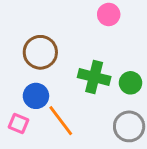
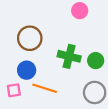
orange line: (61, 121) -> (45, 88), turned -35
pink square: (19, 124) -> (14, 90), turned -32

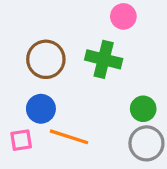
green cross: (69, 56) -> (104, 59), moved
green circle: (96, 61) -> (143, 109), moved

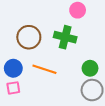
blue circle: (41, 109) -> (13, 68), moved
orange line: (69, 137) -> (44, 69), moved

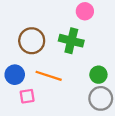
pink square: (13, 88) -> (27, 96), moved

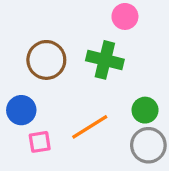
orange line: (49, 76) -> (90, 127), moved, turned -50

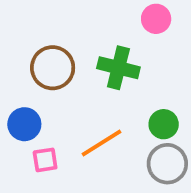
pink circle: (125, 16) -> (156, 19), moved

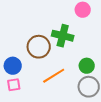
brown circle: (53, 68) -> (39, 47), moved
pink square: (45, 160) -> (14, 85), moved

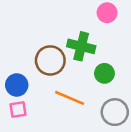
green circle: (87, 66) -> (104, 73), moved
orange line: (54, 76) -> (70, 98), turned 55

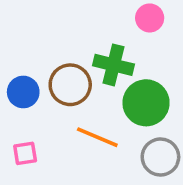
green circle: (104, 73) -> (146, 103), size x1.6
blue circle: (17, 85) -> (23, 92), moved

